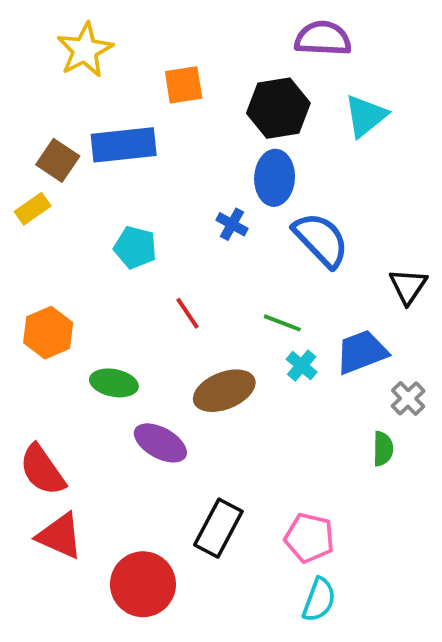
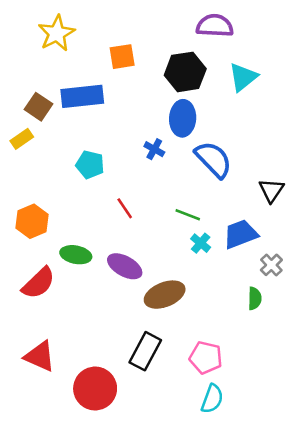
brown ellipse: (224, 391) -> (165, 295), moved
purple ellipse: (160, 443) -> (125, 266), moved
red semicircle: (42, 470) -> (38, 283), moved, turned -99

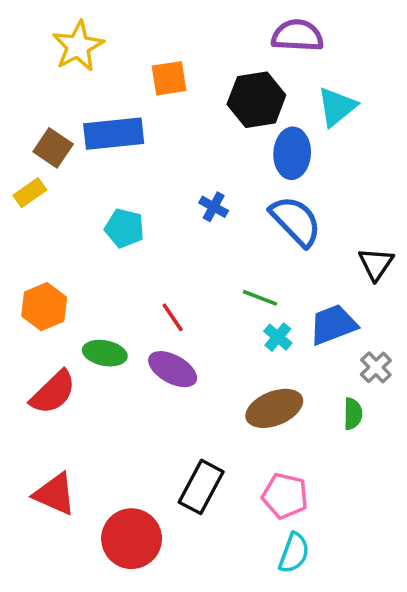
blue ellipse: (183, 118) -> (292, 153), moved
red line: (125, 208) -> (173, 317), moved
brown ellipse: (165, 295) -> (274, 408), moved

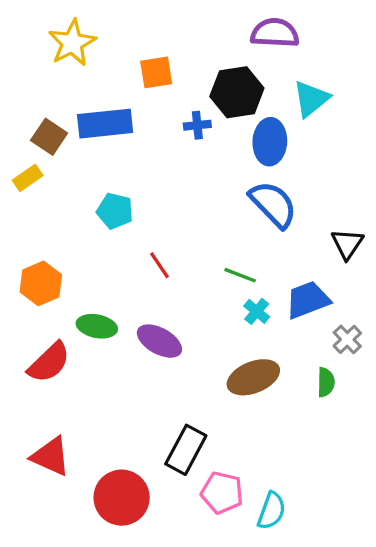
blue cross: (214, 207) -> (197, 125), moved, turned -35
red line: (173, 317) -> (159, 265), moved
pink pentagon: (285, 496) -> (222, 493), moved

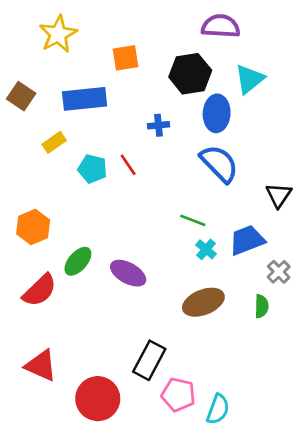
blue cross: (197, 125) -> (158, 125), moved
brown square: (49, 137) -> (21, 96), moved
yellow rectangle: (28, 178) -> (54, 142), moved
red line: (159, 265) -> (128, 165), moved
green ellipse: (97, 326) -> (78, 261), turned -60

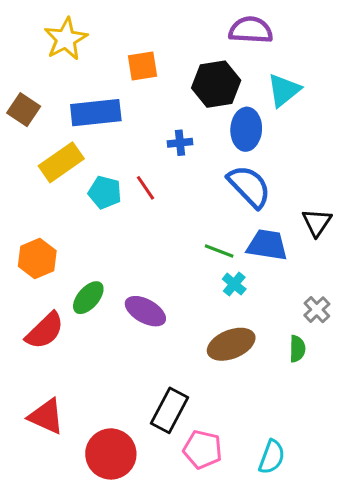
yellow rectangle: (54, 142) -> (61, 162), size x1.6
blue trapezoid: (247, 240) -> (267, 245), moved, turned 30
cyan semicircle: (218, 409) -> (272, 457), moved

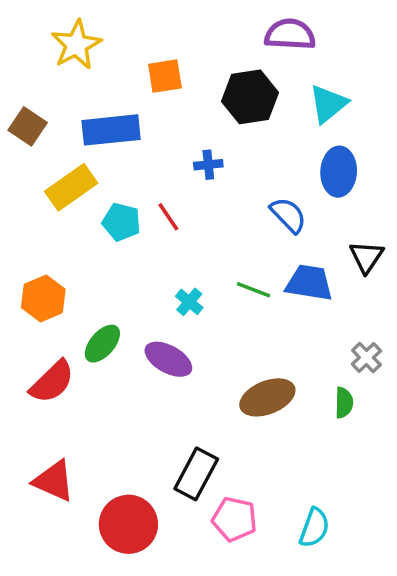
blue ellipse: (246, 129) -> (339, 172), moved
blue semicircle: (249, 186) -> (288, 215), size x0.7
cyan cross: (234, 284) -> (189, 302), moved

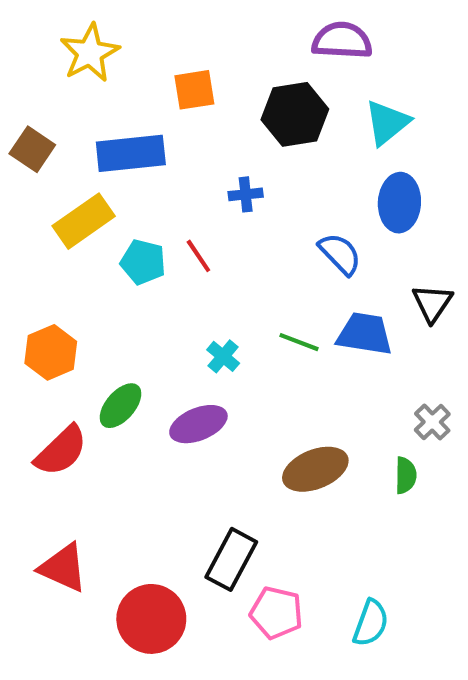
purple ellipse: (168, 359) -> (198, 424), turned -51

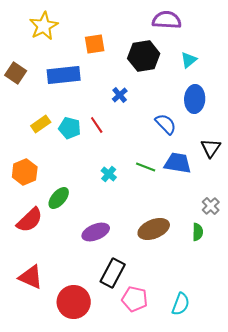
cyan triangle: (387, 123) -> (189, 60), size x0.7
blue cross: (246, 194) -> (120, 95), turned -35
yellow rectangle: (84, 221) -> (41, 124), moved, size x0.7
purple ellipse: (198, 424) -> (96, 232), moved

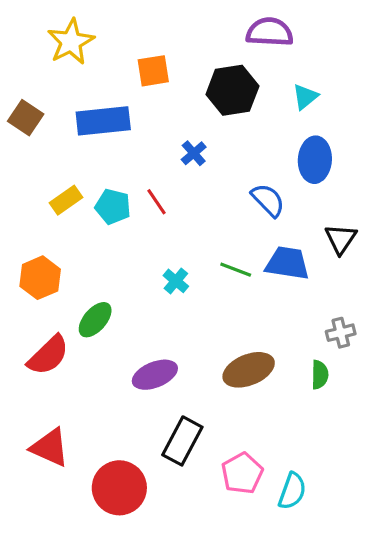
gray cross: (211, 206) -> (341, 333), turned 30
pink pentagon: (135, 299) -> (242, 473), moved, turned 30

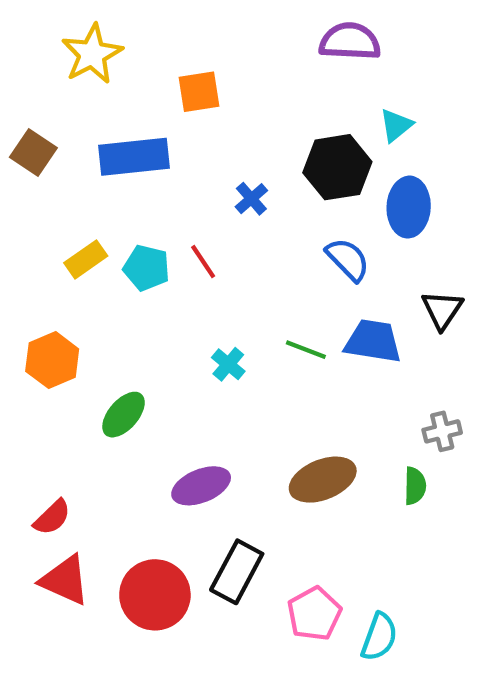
black hexagon: (232, 90) -> (337, 167), moved
red semicircle: (48, 355) -> (52, 517), moved, size x0.7
red circle: (119, 488) -> (155, 595), moved

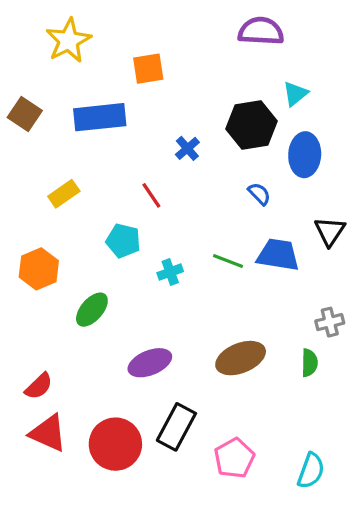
blue semicircle: (348, 259) -> (259, 194), size x0.7
cyan pentagon: (147, 268) -> (123, 241), moved
cyan cross: (228, 364) -> (170, 272), turned 30
cyan semicircle: (379, 637) -> (311, 471), moved

